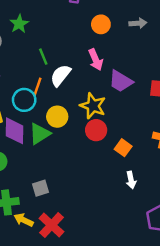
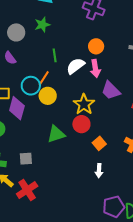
orange circle: (101, 24) -> (96, 46), moved
white semicircle: (61, 75) -> (76, 66), moved
yellow circle: (57, 117) -> (48, 96), moved
green triangle: (40, 134) -> (56, 134), moved

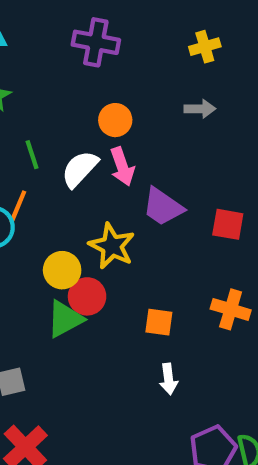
yellow circle: (48, 96) -> (62, 270), moved
red circle: (81, 124) -> (87, 296), moved
orange square: (99, 143) -> (159, 322), turned -32

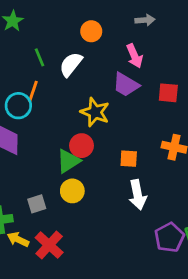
pink arrow: (122, 167) -> (134, 56), moved
yellow circle: (62, 270) -> (72, 191), moved
white arrow: (169, 379) -> (138, 195), size x1.5

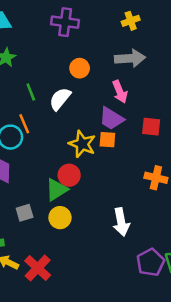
gray arrow: (145, 20) -> (130, 58), size x1.6
orange line: (33, 91) -> (24, 124), turned -42
orange square: (129, 159) -> (107, 140), moved
gray square: (37, 204) -> (25, 213), moved

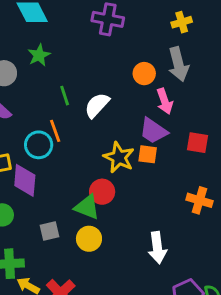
gray arrow: (130, 58) -> (178, 64), turned 76
orange circle: (80, 68) -> (144, 74), moved
green triangle: (57, 190) -> (87, 207), turned 50

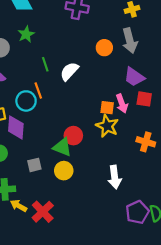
pink arrow: (165, 101) -> (122, 104), moved
purple trapezoid: (153, 131) -> (134, 77), moved
yellow star: (119, 157) -> (107, 126), moved

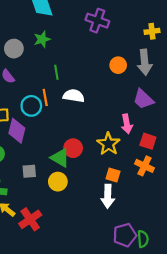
white semicircle: (69, 71) -> (74, 96), moved, turned 48
red square: (144, 99) -> (148, 141), moved
orange square: (107, 108) -> (113, 175), moved

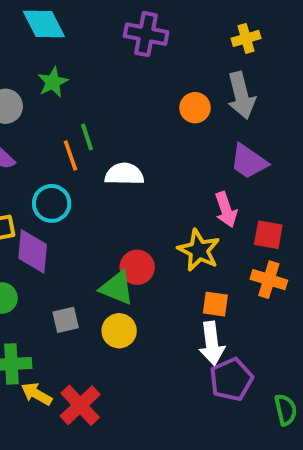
orange line: (45, 97) -> (71, 155), moved
purple pentagon: (125, 235) -> (231, 379), moved

